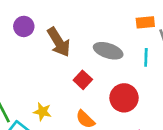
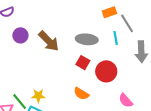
red square: (83, 80) -> (83, 63), moved
yellow star: (42, 112) -> (38, 96), moved

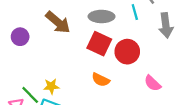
purple circle: (20, 35) -> (20, 37), moved
red square: (83, 63) -> (99, 44), size x1.5

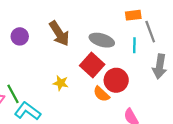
orange semicircle: (101, 80) -> (101, 94), moved
yellow star: (51, 86) -> (61, 83), moved

